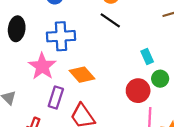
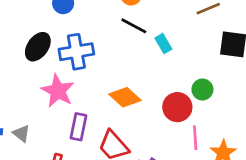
black ellipse: (17, 29) -> (38, 47), moved, turned 35
cyan rectangle: (147, 56) -> (163, 44), moved
orange diamond: (82, 75) -> (125, 97), moved

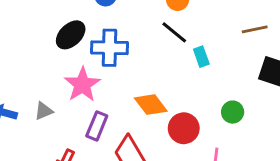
red circle: (177, 107) -> (184, 128), moved
gray triangle: (21, 134) -> (44, 111), moved, turned 48

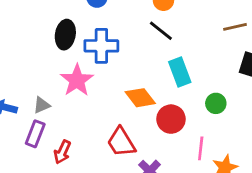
black ellipse: (71, 35) -> (65, 35), turned -36
cyan rectangle: (201, 57) -> (180, 72), moved, size x1.5
purple rectangle: (97, 126) -> (35, 134), moved

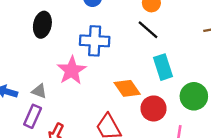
black ellipse: (65, 35) -> (42, 25), moved
green circle: (216, 103) -> (194, 96), size x1.5
gray triangle: (42, 105) -> (39, 91), turned 42

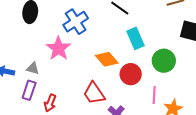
blue cross: (95, 41) -> (76, 22), turned -30

